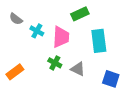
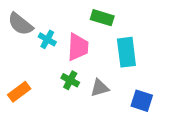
green rectangle: (80, 14) -> (102, 18), turned 42
gray semicircle: (16, 19) -> (20, 24), size x1.5
gray triangle: (78, 69) -> (100, 88), turned -42

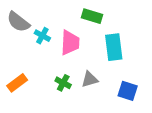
green cross: (70, 80) -> (63, 83), moved

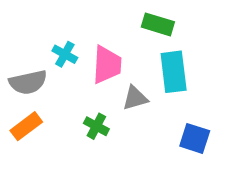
green rectangle: (92, 16) -> (158, 24), moved
gray semicircle: (18, 22) -> (28, 82), moved, turned -50
gray triangle: (90, 79) -> (135, 98), moved

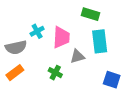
cyan cross: (65, 54) -> (37, 31), turned 32

